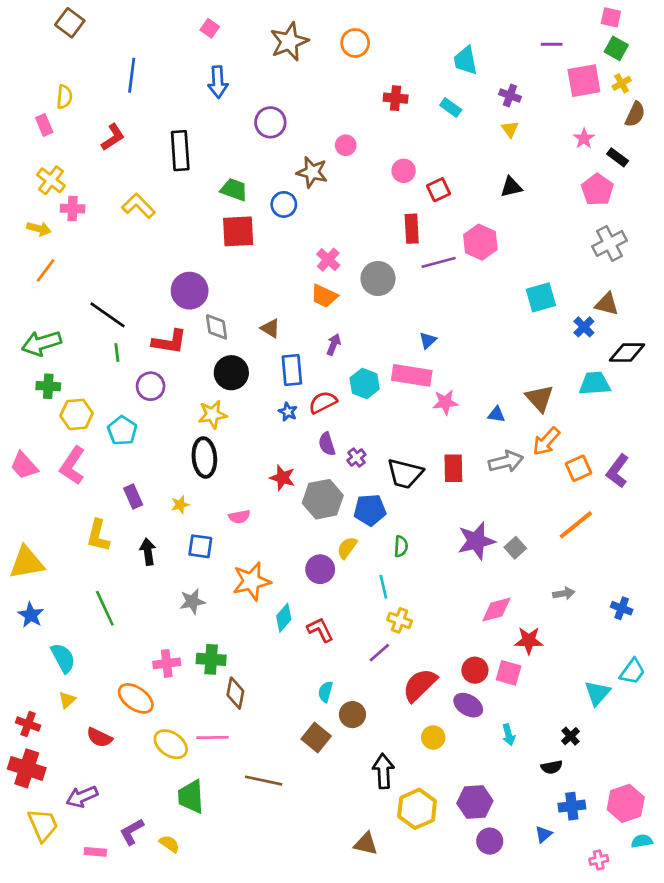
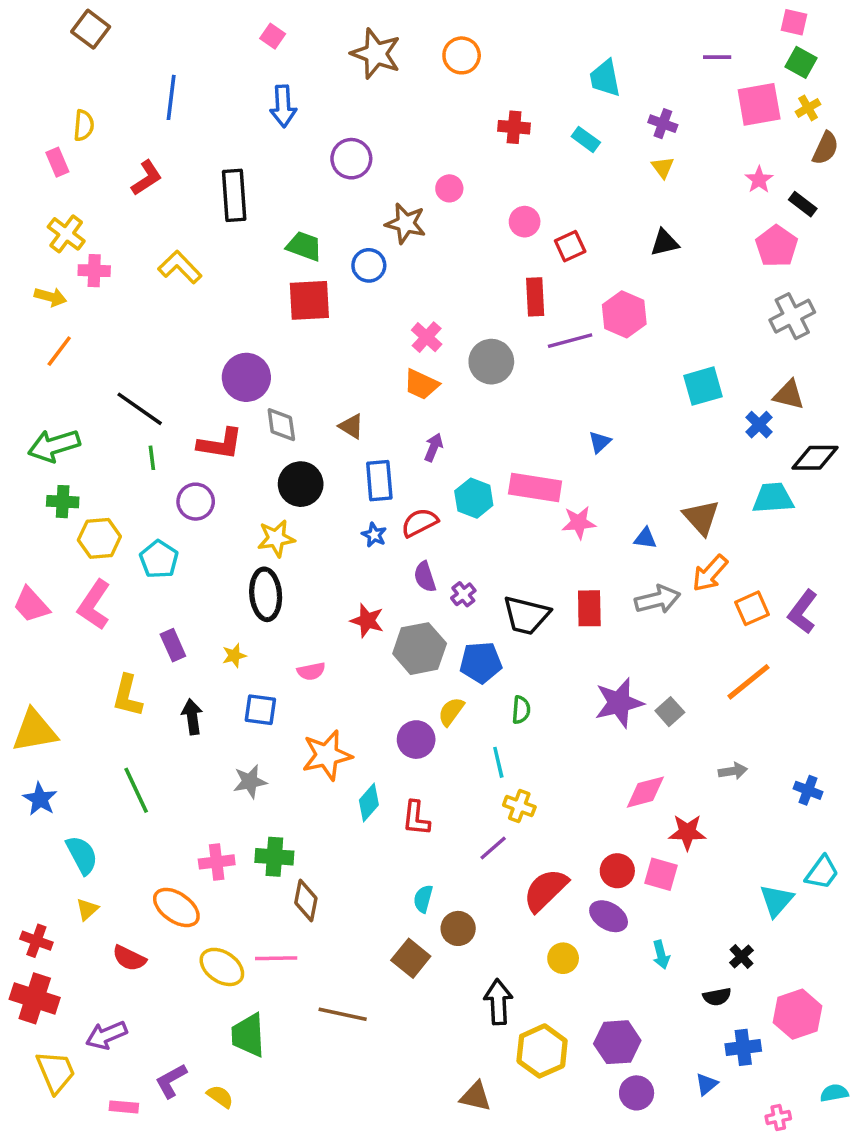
brown star: (289, 42) -> (376, 54), turned -30
blue triangle: (428, 340) -> (600, 442), moved
red L-shape: (320, 630) -> (416, 818), turned -148
pink hexagon: (626, 803) -> (797, 1014), moved

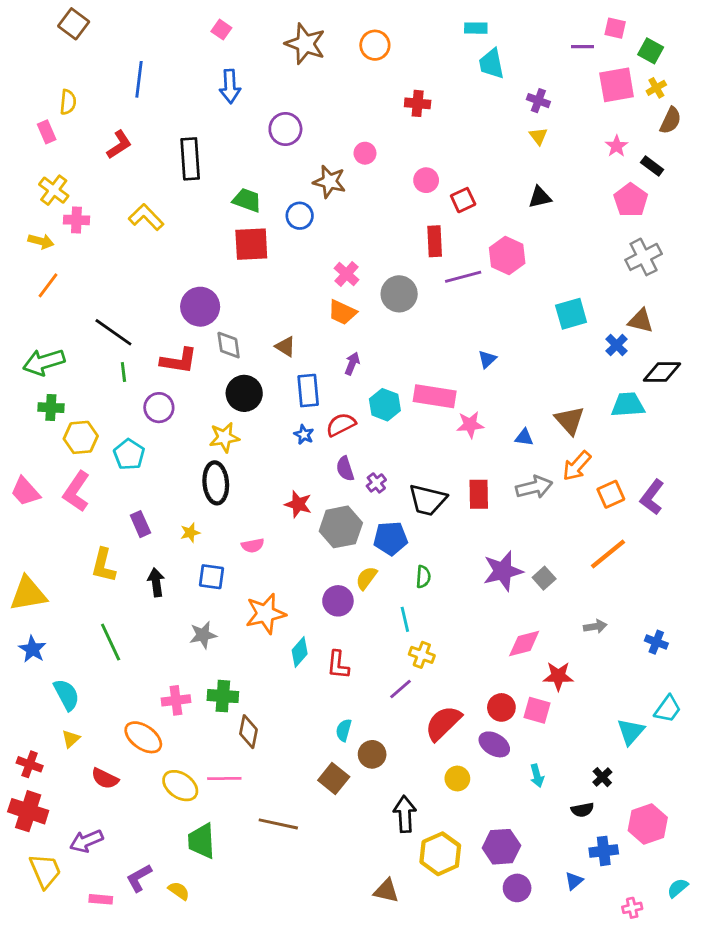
pink square: (794, 22) -> (615, 28), moved
cyan rectangle: (586, 139) -> (476, 28), moved, turned -35
cyan semicircle: (834, 1093) -> (678, 888), turned -30

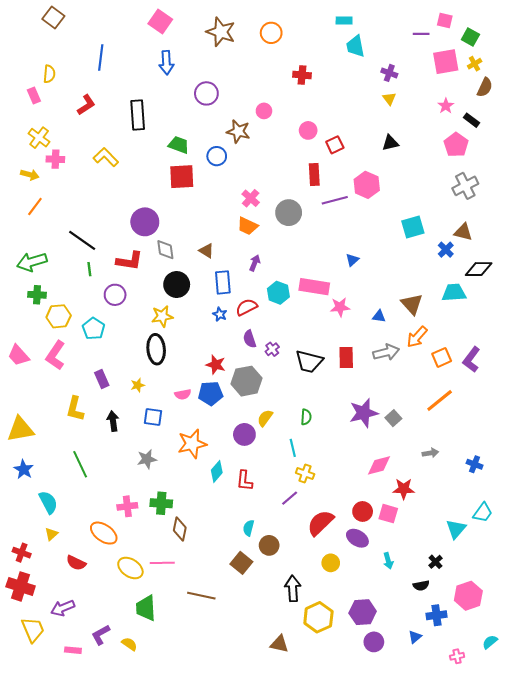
pink square: (221, 30) -> (160, 22), size x1.6
blue pentagon: (391, 538) -> (211, 393), moved

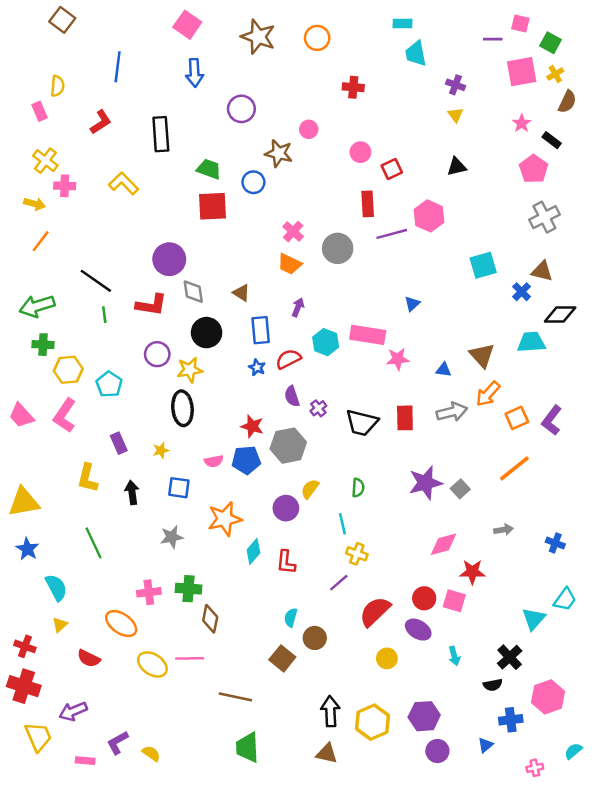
purple circle: (115, 295) -> (157, 354), moved
black cross: (435, 562) -> (510, 657), size x1.5
black arrow: (293, 589) -> (330, 711), moved
green trapezoid: (146, 608) -> (247, 747), moved

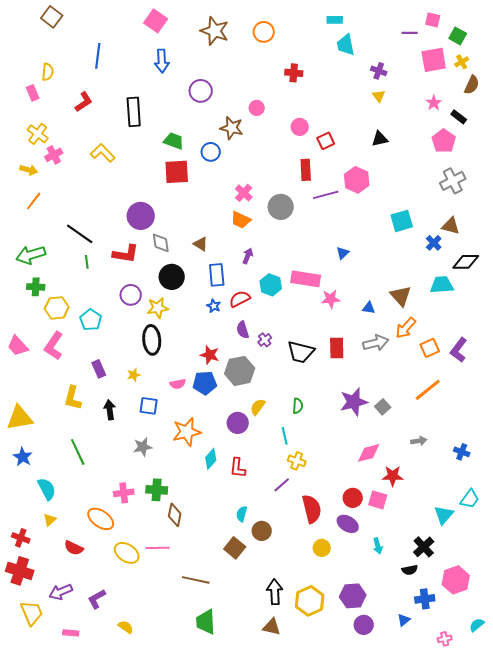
pink cross: (65, 186) -> (54, 155), turned -30
red semicircle: (375, 612) -> (312, 509), turned 120
purple L-shape: (118, 743) -> (97, 599), moved

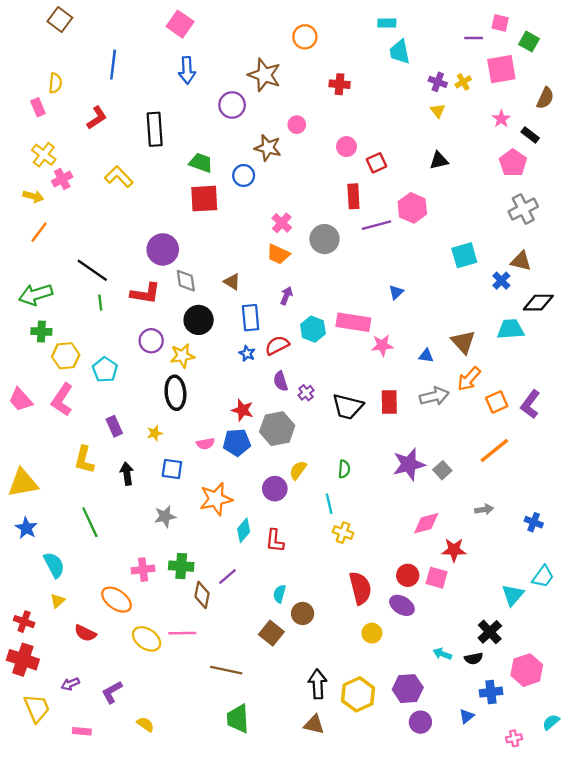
brown star: (215, 31) -> (264, 75), moved
yellow cross: (462, 62) -> (463, 82), moved
purple line: (282, 485) -> (227, 576), moved
cyan arrow: (378, 546) -> (442, 654), moved, turned 126
purple arrow: (61, 592) -> (70, 684), size x0.7

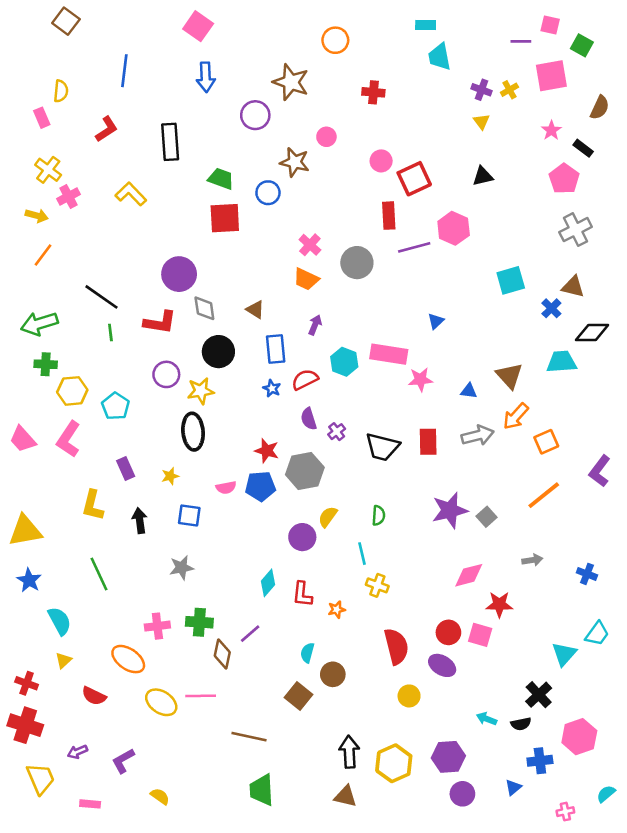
red square: (377, 163) -> (414, 179), size x1.5
purple L-shape: (530, 404) -> (600, 471), moved
orange star: (216, 499) -> (337, 610), moved, size x0.5

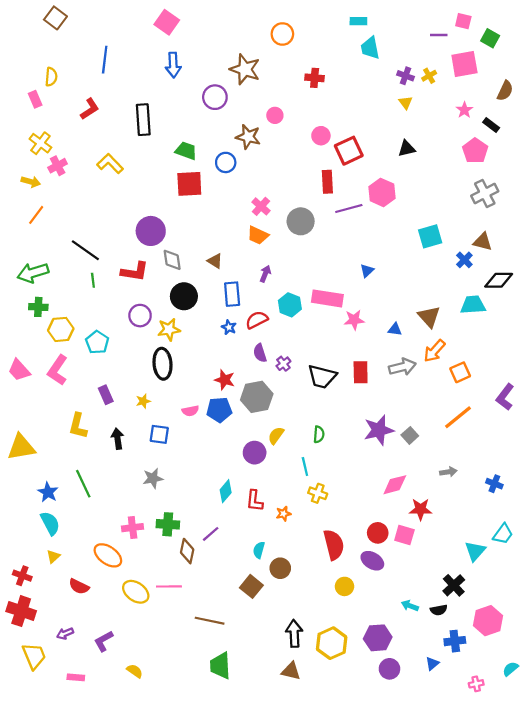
blue star: (29, 580) -> (48, 492), moved

